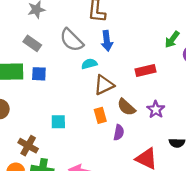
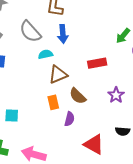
purple star: (156, 109) -> (116, 95), moved
cyan square: (58, 122) -> (12, 115), moved

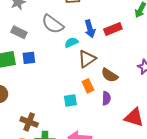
blue arrow: (63, 34) -> (90, 29), moved
red rectangle: (97, 63) -> (113, 29), moved
cyan square: (12, 115) -> (70, 101), moved

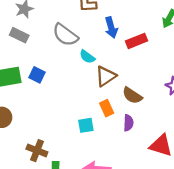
blue arrow: (90, 29) -> (111, 28), moved
gray rectangle: (19, 32) -> (19, 35), moved
cyan semicircle: (71, 42) -> (87, 57), turned -120
blue square: (29, 58) -> (37, 75), turned 32

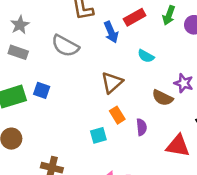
red rectangle: (136, 41) -> (135, 17), moved
cyan semicircle: (87, 57) -> (146, 56), moved
brown semicircle: (132, 96) -> (163, 98), moved

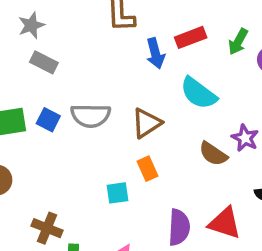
gray semicircle: (65, 46) -> (91, 116), moved, turned -36
gray rectangle: (18, 52) -> (44, 62), moved
cyan semicircle: (146, 56) -> (198, 93), size x1.6
purple semicircle: (141, 127) -> (179, 227), moved, size x1.5

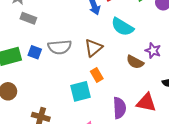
cyan square: (117, 193) -> (81, 91), size x1.5

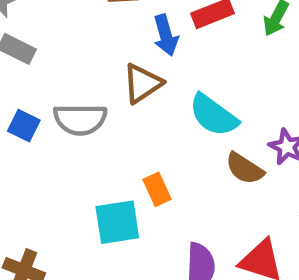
cyan semicircle: (122, 27) -> (213, 115), moved
brown triangle: (93, 48) -> (142, 83), moved

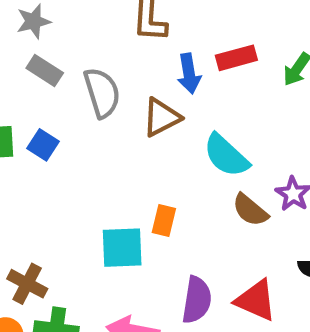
gray semicircle: (80, 119) -> (102, 93), moved, turned -114
orange rectangle: (157, 189) -> (164, 220), turned 32

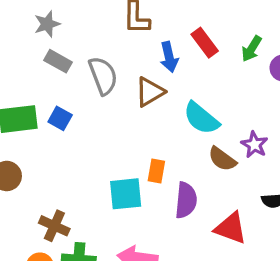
red rectangle: (236, 58) -> (205, 43), turned 72
purple semicircle: (197, 300) -> (186, 200), moved

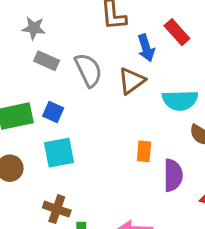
gray star: (47, 24) -> (34, 28), turned 30
cyan semicircle: (201, 118) -> (180, 100), turned -36
cyan square: (126, 194) -> (59, 153), moved

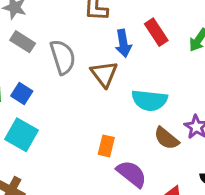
brown triangle: (132, 81) -> (104, 74), turned -40
cyan square: (59, 153) -> (22, 135), turned 32
purple semicircle: (173, 175) -> (132, 174), turned -60

